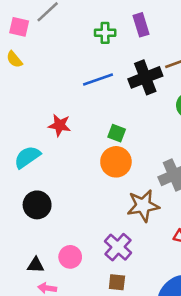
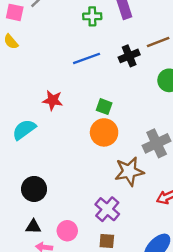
black cross: (145, 77) -> (129, 56), size x0.7
black circle: (37, 205) -> (34, 189), moved
pink circle: (70, 257) -> (67, 231), moved

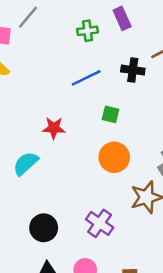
black cross: (129, 56) -> (133, 70), turned 36
green square: (104, 107) -> (110, 114), moved
purple cross: (107, 209) -> (100, 223), moved

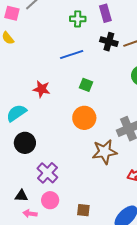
black cross: (133, 70) -> (109, 42), moved
purple cross: (100, 223) -> (47, 173), moved
black circle: (44, 228) -> (25, 143), moved

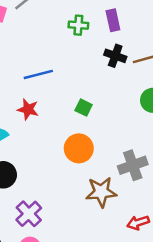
blue line: (72, 55) -> (38, 74), moved

